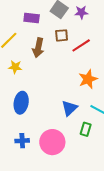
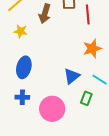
red line: (81, 45) -> (88, 14), turned -66
blue cross: (22, 141) -> (22, 97), moved

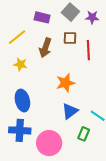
orange star: (92, 48) -> (65, 83), moved
blue ellipse: (24, 67) -> (22, 100), turned -30
blue cross: (22, 97) -> (20, 130), size x1.5

